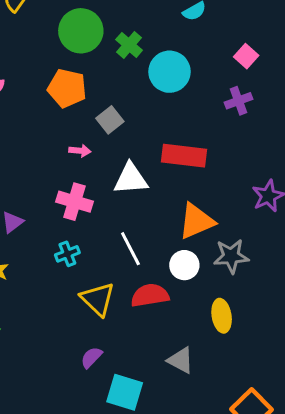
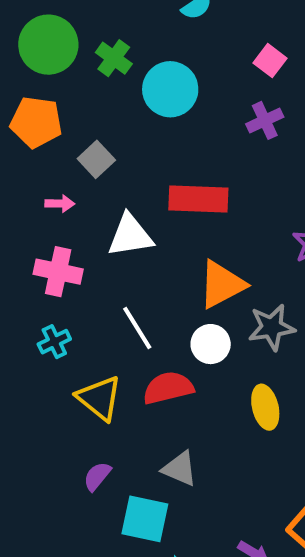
gray triangle: (181, 360) -> (180, 469), moved

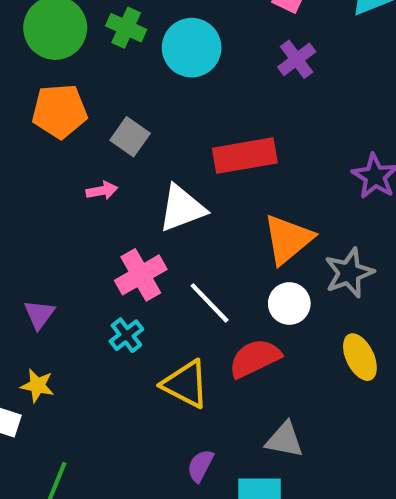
pink cross: (58, 272) -> (141, 275), moved, turned -30

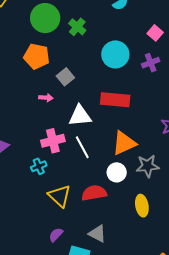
cyan circle: (192, 48) -> (115, 54), moved
white line: (210, 303) -> (82, 147), moved

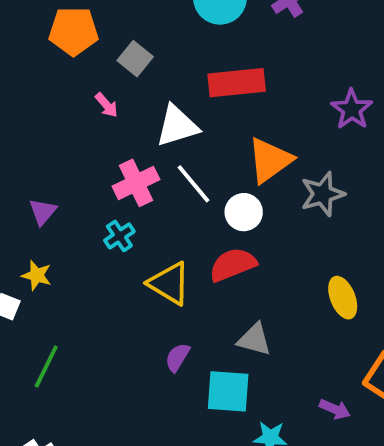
pink arrow: (46, 98) -> (107, 105), turned 56
white circle: (117, 172) -> (244, 212), moved
yellow ellipse: (142, 206) -> (343, 298), moved

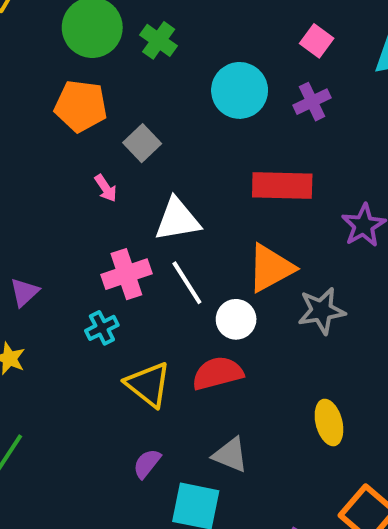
red rectangle: (237, 83) -> (282, 185), moved

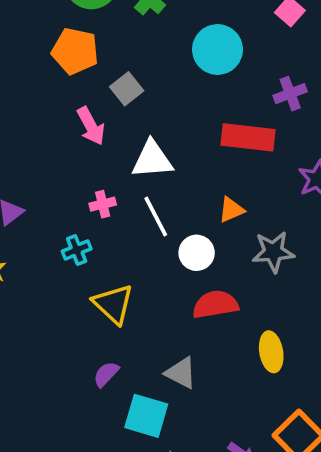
purple cross: (312, 102) -> (290, 94), moved
pink arrow: (106, 188) -> (91, 126), size x1.5
orange triangle: (271, 268) -> (231, 210), size x0.6
pink cross: (126, 274) -> (103, 204), size x0.6
red semicircle: (218, 373) -> (215, 304), moved

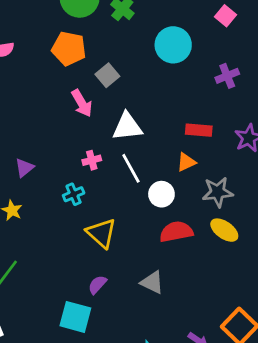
red rectangle: (248, 137) -> (199, 130), moved, size x0.7
yellow ellipse: (271, 352) -> (224, 230), moved, turned -44
cyan square: (146, 416) -> (75, 317), moved

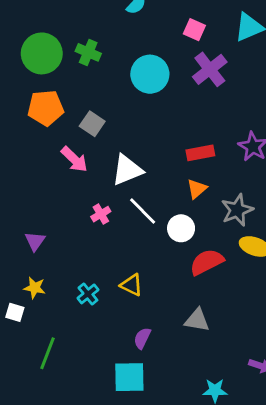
purple cross: (227, 76) -> (210, 69), moved, size x1.4
cyan cross: (74, 194) -> (88, 294), moved
yellow triangle: (101, 233) -> (132, 285), size x0.7

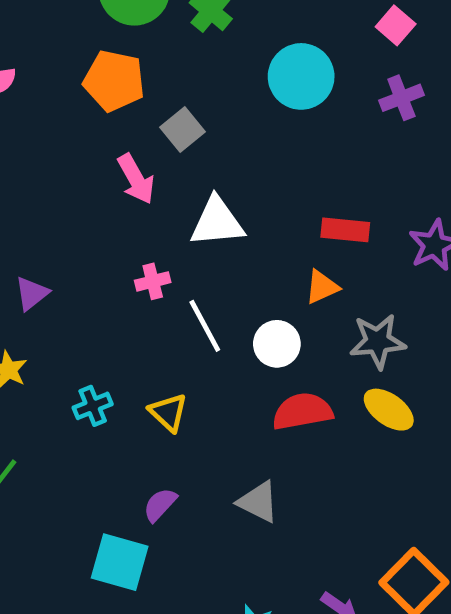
purple cross: (210, 69) -> (401, 98), size x0.7
white line: (143, 211) -> (205, 326), moved

